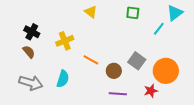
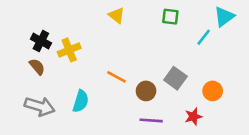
yellow cross: (65, 41) -> (69, 50), moved
orange circle: (166, 71) -> (213, 91), size x0.6

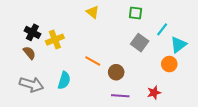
cyan triangle: (224, 17) -> (178, 45), moved
gray square: (175, 78) -> (140, 43), moved
orange circle: (213, 91) -> (169, 64), moved

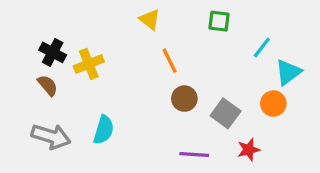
gray square: (140, 43) -> (226, 113), moved
orange line: (93, 61) -> (170, 61), moved, turned 35
brown circle: (116, 72) -> (184, 99), moved

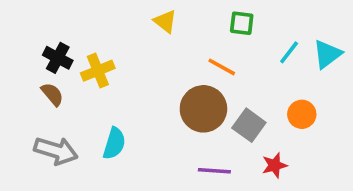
orange line: (170, 61) -> (222, 67), moved, turned -35
cyan triangle: (288, 72) -> (327, 54), moved
brown circle: (184, 99) -> (203, 109), size x1.6

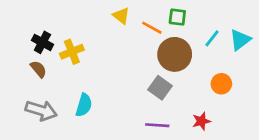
orange line: (222, 67) -> (152, 28), moved
brown circle: (203, 109) -> (175, 54), moved
gray square: (249, 125) -> (160, 88), moved

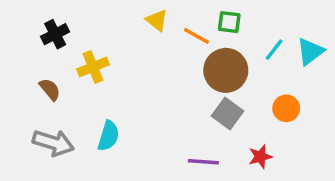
black cross: (42, 42) -> (55, 34), moved, turned 35
gray square: (160, 88) -> (228, 113), moved

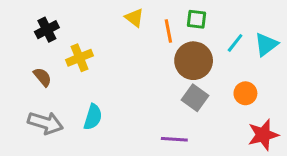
orange line: (196, 36) -> (168, 31), turned 50
red star: (260, 157) -> (263, 135), moved, size x1.5

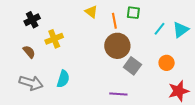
brown circle: (194, 61) -> (117, 46), moved

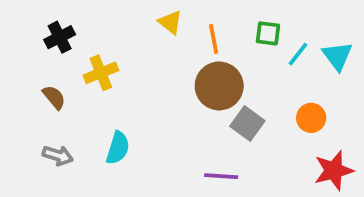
green square: (133, 13) -> (268, 33), moved
cyan triangle: (181, 30) -> (337, 56), turned -30
gray arrow: (31, 83) -> (58, 155), size x0.7

